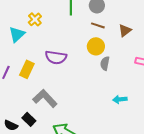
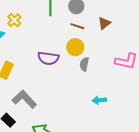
brown triangle: (125, 30) -> (104, 23), moved
purple semicircle: (56, 57) -> (48, 58), moved

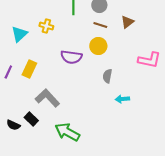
yellow cross: (14, 20) -> (46, 26), moved, turned -32
gray semicircle: (84, 64) -> (107, 76), moved

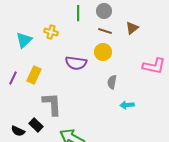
gray L-shape: (47, 98) -> (52, 104), turned 40

